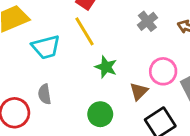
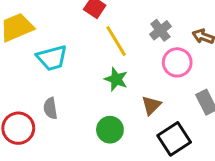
yellow line: (85, 31) -> (116, 41), moved
pink circle: (163, 71) -> (177, 62), moved

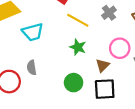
yellow line: (116, 41) -> (78, 20), turned -30
pink circle: (177, 62) -> (120, 48), moved
black square: (174, 139) -> (105, 89), moved, turned 30

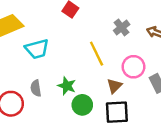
yellow line: (78, 20) -> (97, 54), moved, turned 35
green star: (78, 47) -> (67, 86), moved

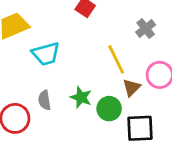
brown triangle: (114, 86) -> (132, 88), moved
green circle: (82, 105) -> (109, 109), moved

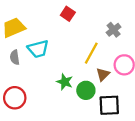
yellow line: (116, 59) -> (91, 53), turned 55
gray semicircle: (44, 100) -> (15, 57), moved

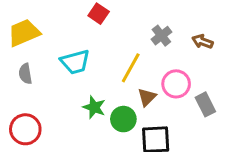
cyan trapezoid: (38, 49) -> (75, 62), moved

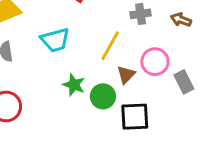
gray cross: (161, 36) -> (141, 14), turned 30

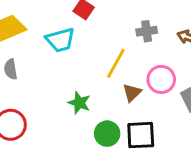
cyan trapezoid: (55, 40) -> (60, 40), moved
green circle: (103, 96) -> (107, 134), moved

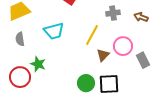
cyan trapezoid: (60, 40) -> (54, 31), moved
green star: (79, 103) -> (38, 64), moved

